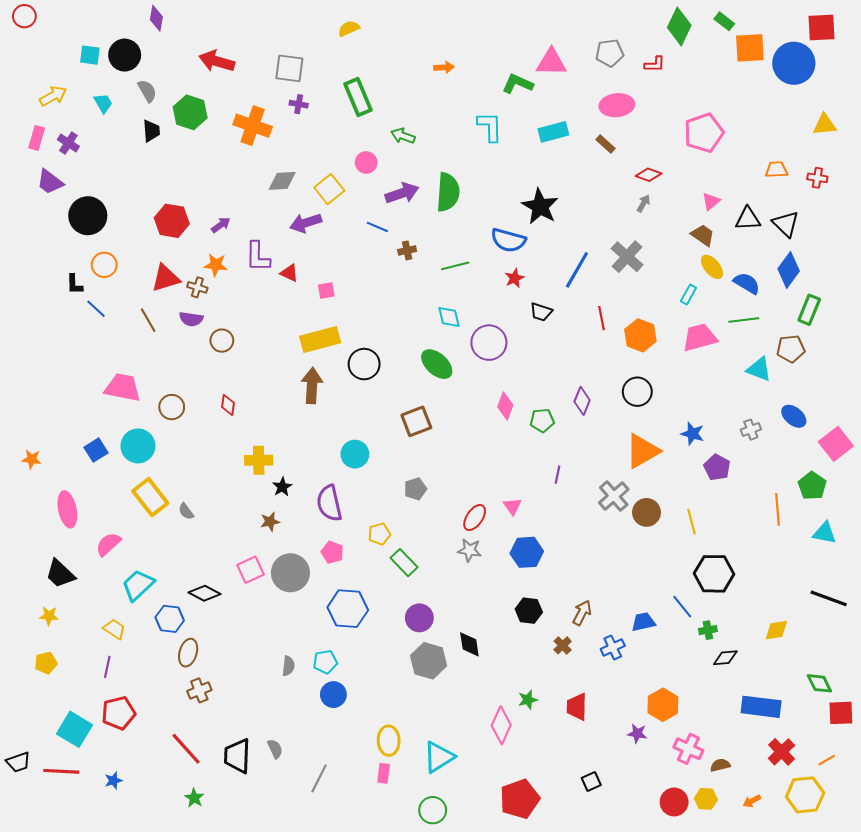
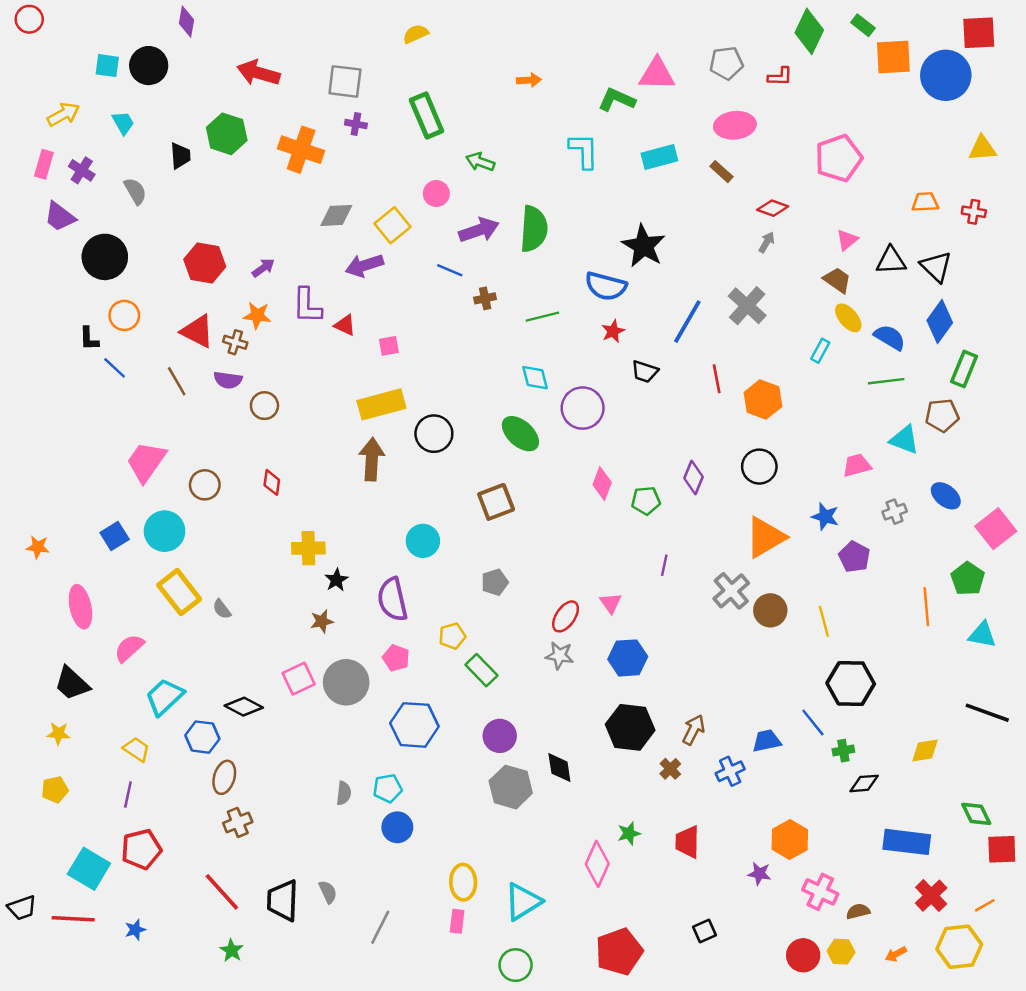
gray semicircle: (147, 91) -> (135, 191), moved
red triangle: (166, 278) -> (197, 331), turned 44
pink trapezoid: (700, 337) -> (857, 465), moved, size x0.7
pink trapezoid: (123, 388) -> (146, 462), turned -66
black hexagon: (529, 611) -> (630, 727), size x1.5

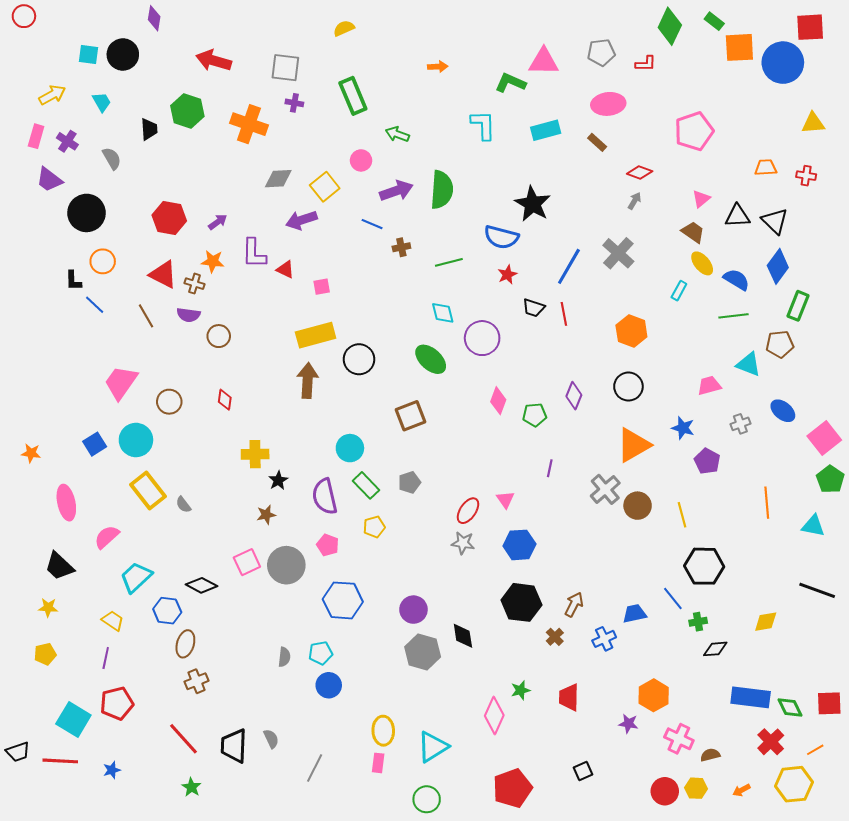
red line: (717, 379) -> (564, 314), moved
green pentagon: (968, 579) -> (830, 479), moved
green rectangle: (481, 670) -> (366, 485), moved
green diamond: (976, 814) -> (790, 707), moved

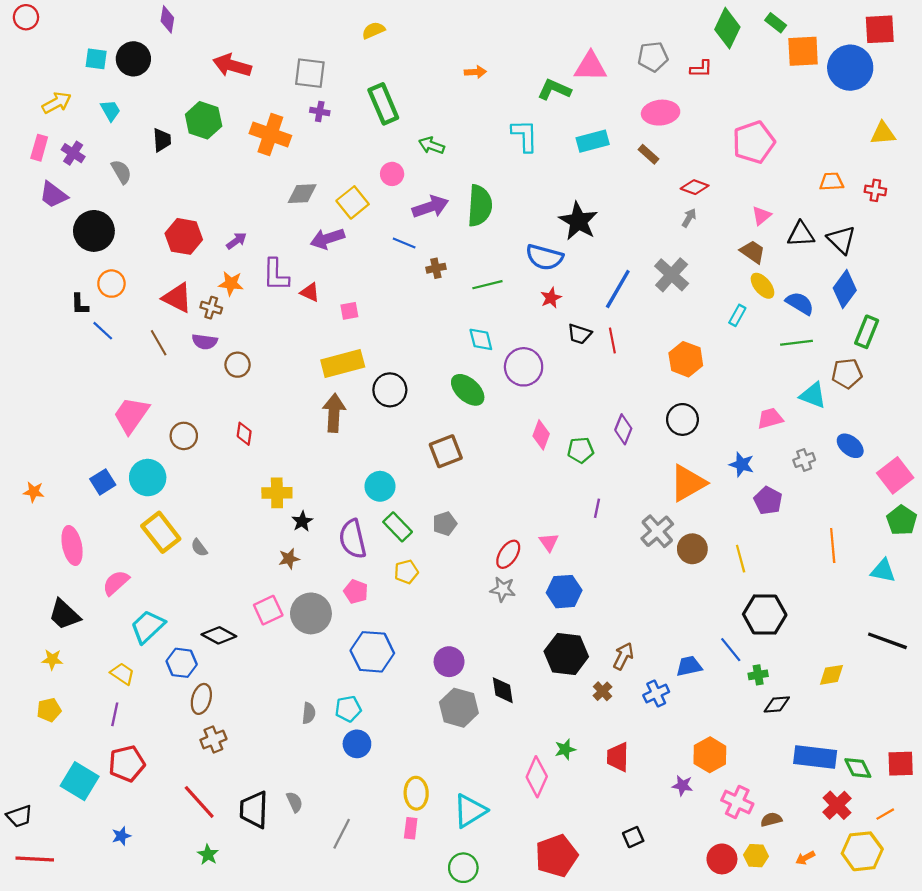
red line: (60, 761) -> (35, 859), moved

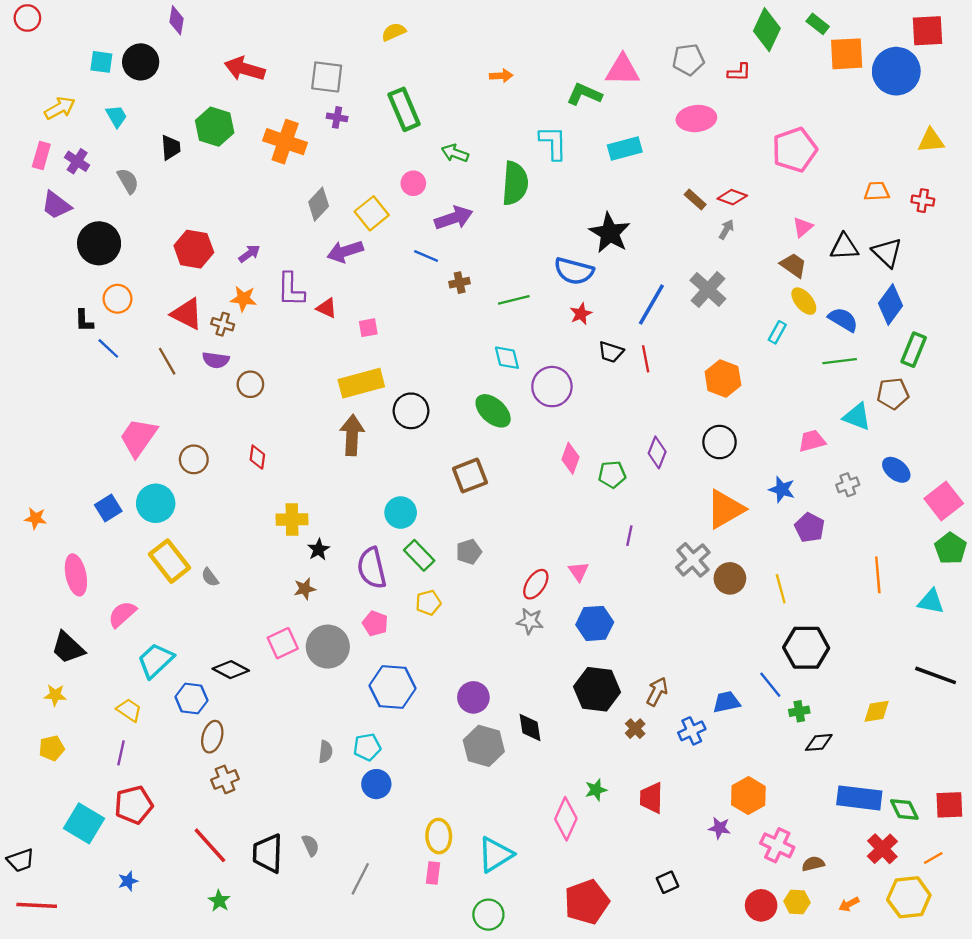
brown rectangle: (649, 154) -> (695, 199), moved
gray diamond: (302, 194) -> (319, 204), turned -44
green semicircle: (480, 206) -> (515, 183), moved

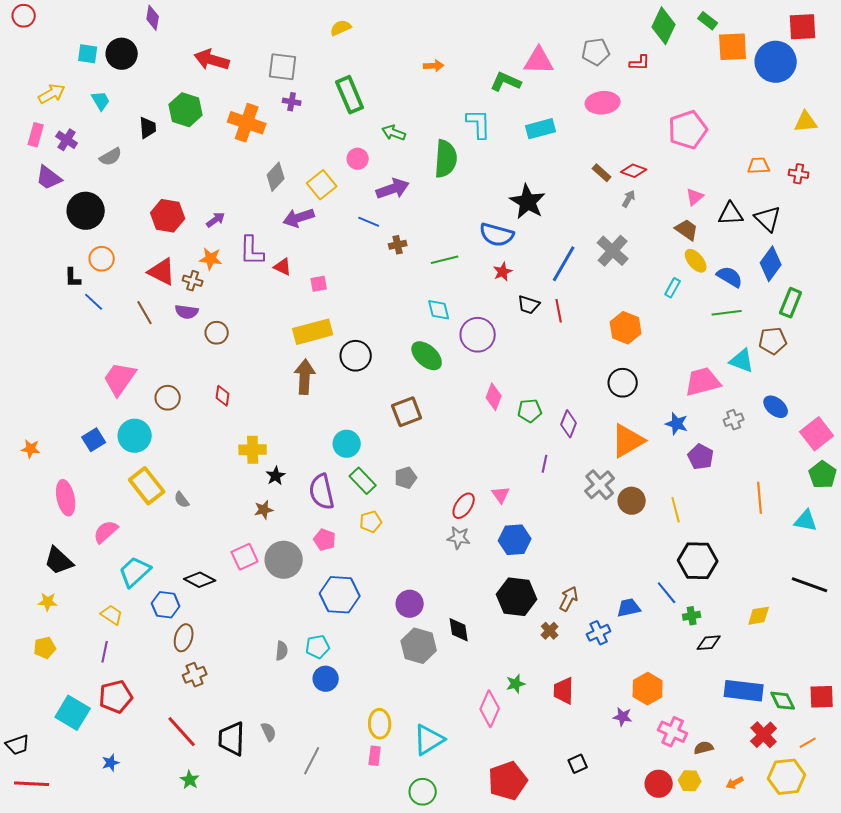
gray semicircle: (128, 181) -> (111, 157), turned 90
pink trapezoid: (812, 441) -> (703, 382), size x1.5
purple diamond: (657, 452) -> (569, 424), moved

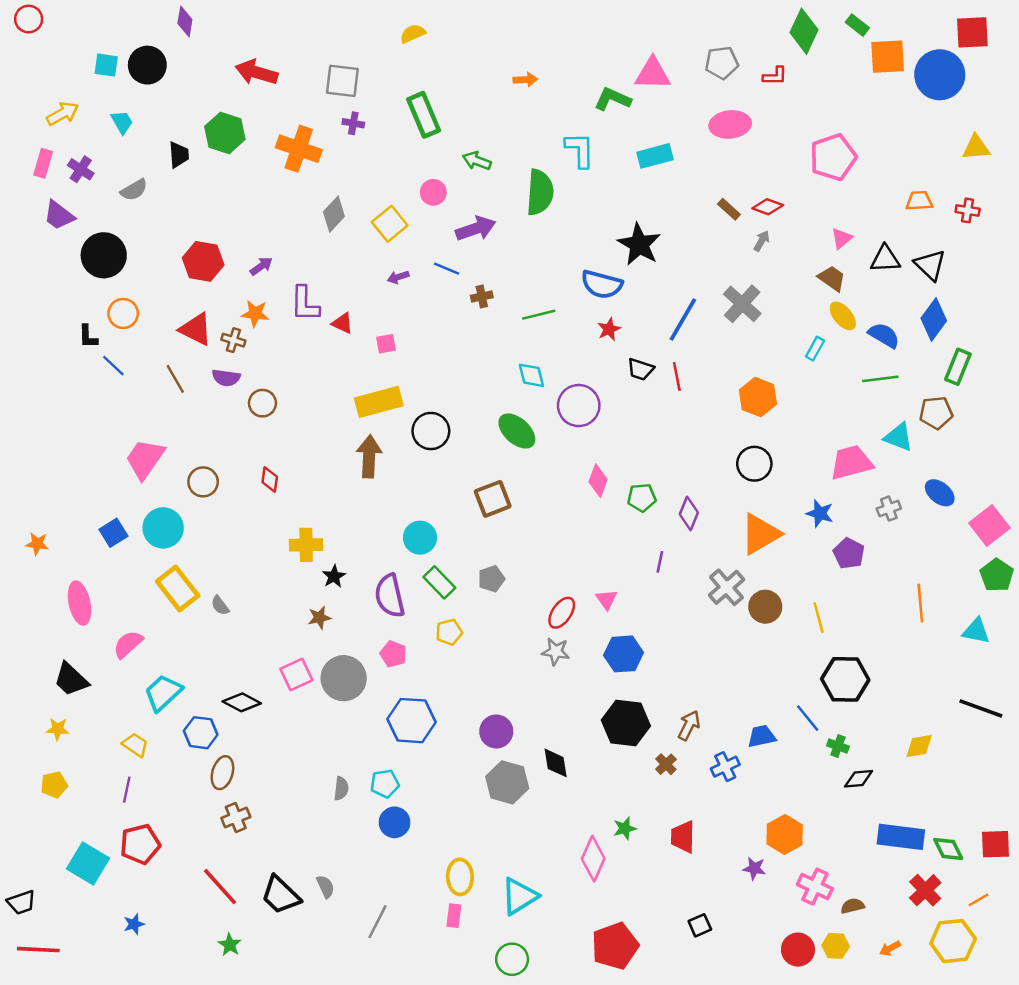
purple arrow: (299, 218) -> (398, 277), moved, size x0.6
green cross: (692, 616) -> (838, 746), turned 30
black trapezoid: (232, 739) -> (281, 895), turned -48

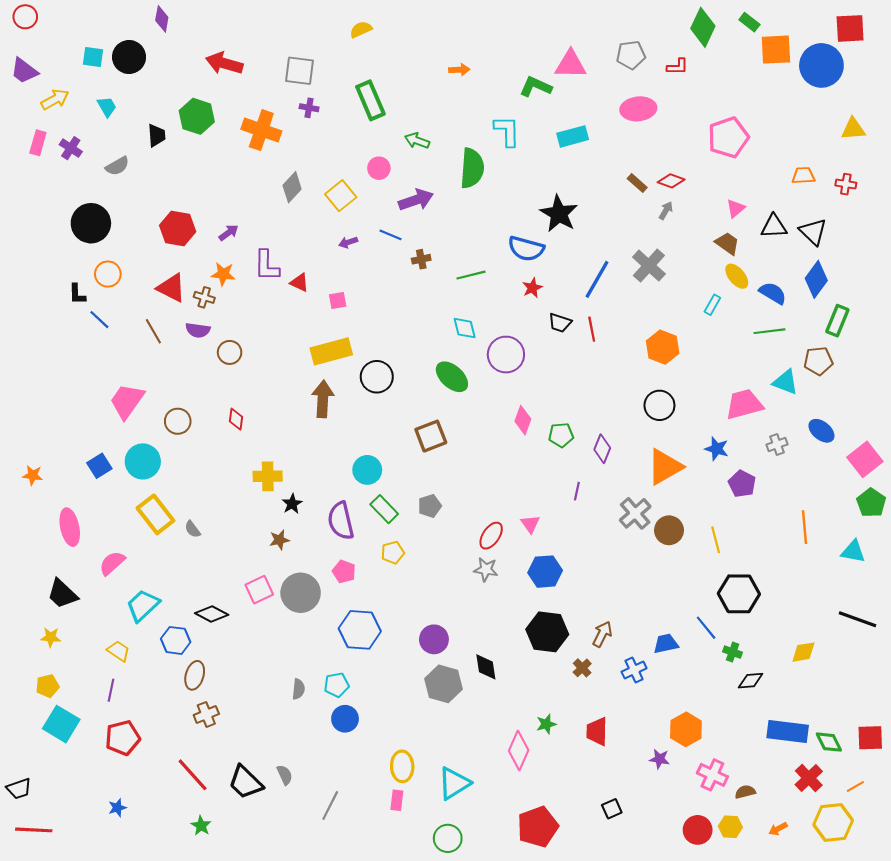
purple trapezoid: (59, 215) -> (24, 71), moved
cyan square: (88, 864) -> (61, 724), moved

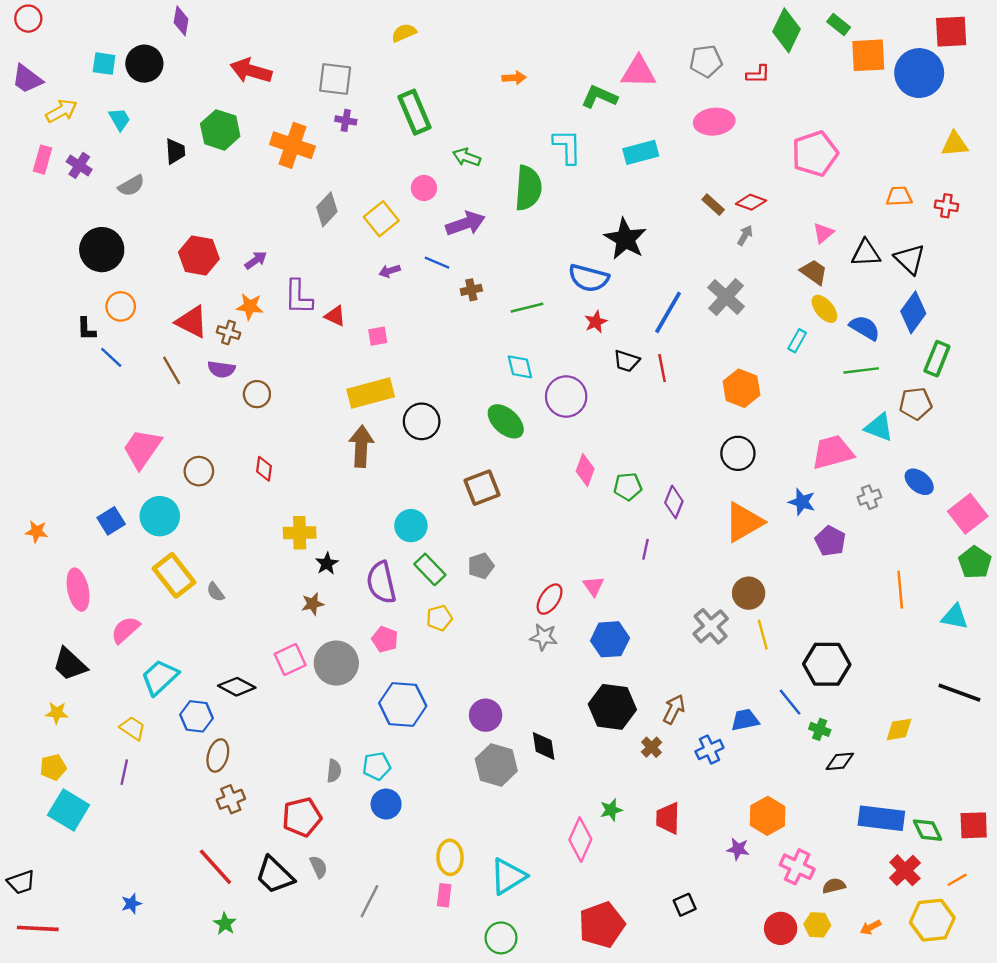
gray cross: (635, 513) -> (711, 626), moved
yellow line: (716, 540) -> (763, 635), moved
red pentagon: (123, 738) -> (302, 817), moved

